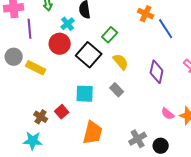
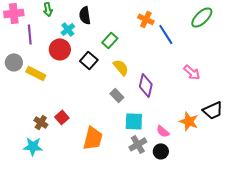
black square: (89, 55) -> (89, 60), size x0.7
purple diamond: (157, 72) -> (146, 85), moved
cyan square: (85, 94) -> (134, 121), moved
pink semicircle: (168, 114) -> (163, 131), moved

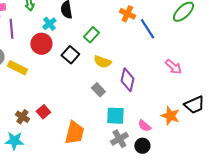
yellow semicircle: (121, 67) -> (102, 62), turned 150

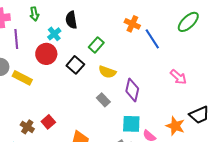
cyan square: (115, 116) -> (131, 124), moved

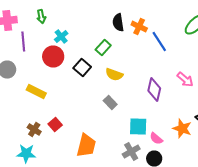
black semicircle: (71, 20) -> (118, 22), moved
yellow rectangle: (22, 78) -> (36, 92), moved
purple diamond: (132, 90) -> (154, 90), moved

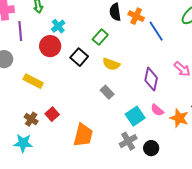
cyan square: (138, 126) -> (135, 116), turned -36
pink semicircle: (156, 138) -> (157, 110), moved

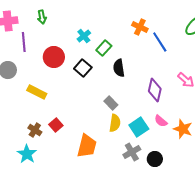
black semicircle: (115, 12) -> (119, 68), moved
cyan cross: (58, 26) -> (84, 36), moved
yellow semicircle: (111, 64) -> (115, 123), moved, turned -102
cyan star: (23, 143) -> (27, 154), turned 30

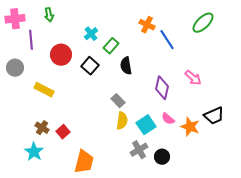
red square: (56, 125) -> (63, 132), moved
orange trapezoid: (87, 146) -> (84, 162), moved

